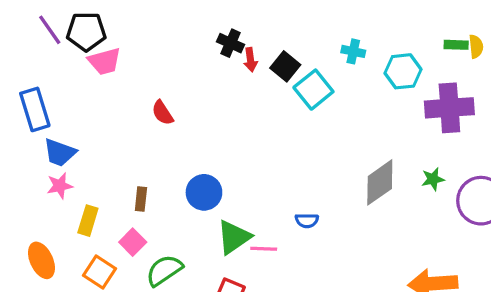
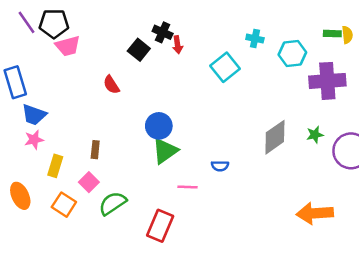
black square: (285, 66) -> (139, 50), moved
blue circle: (204, 192) -> (159, 126), moved
green triangle: (234, 237) -> (165, 151), moved

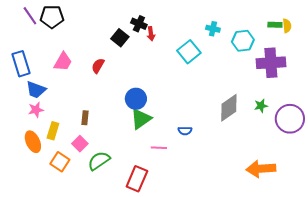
pink trapezoid: (68, 46) -> (63, 62), moved, turned -45
red semicircle: (111, 85) -> (98, 66), turned 63
orange ellipse: (20, 196) -> (33, 142), moved

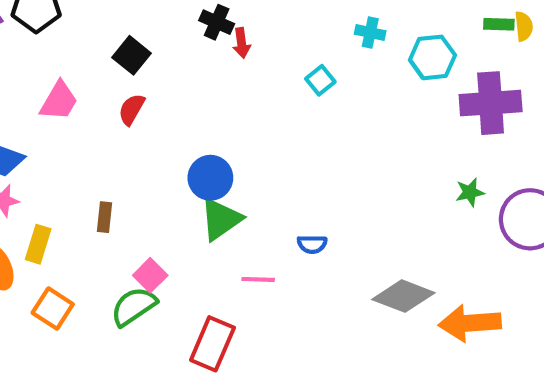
black square: (120, 38) -> (132, 55), moved
cyan square: (189, 52) -> (320, 80), size x0.6
gray diamond: (229, 108) -> (403, 296), moved, turned 56
pink square: (80, 144) -> (150, 275), moved

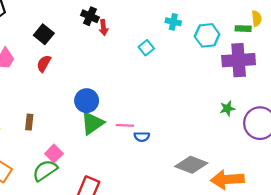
green rectangle: (499, 24) -> (243, 29), moved
pink line: (258, 279) -> (125, 125), moved

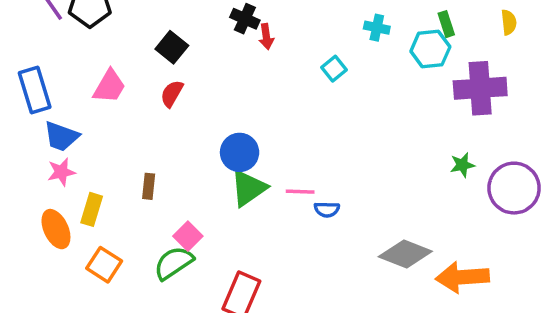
green rectangle: (243, 29) -> (446, 24), moved, turned 70

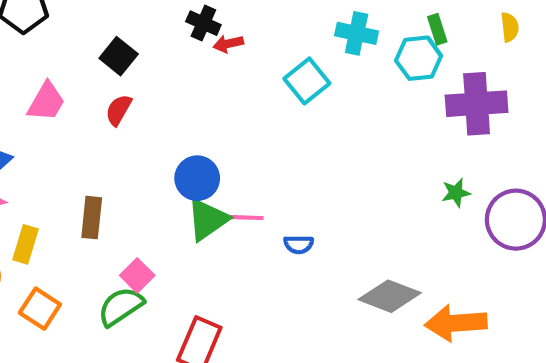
cyan cross: (377, 28) -> (357, 33), size x1.4
red arrow: (266, 37) -> (228, 44), turned 85
cyan square: (334, 69) -> (307, 81), size x1.5
brown rectangle: (149, 186) -> (92, 218), size x1.4
pink line: (300, 192) -> (247, 218), moved

